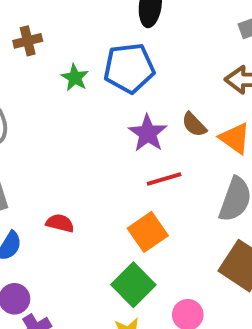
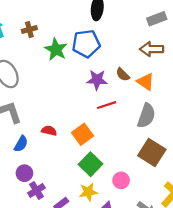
green star: (75, 78) -> (56, 49), size x1.5
purple star: (148, 133) -> (97, 80), turned -30
orange square: (148, 232) -> (83, 134), moved

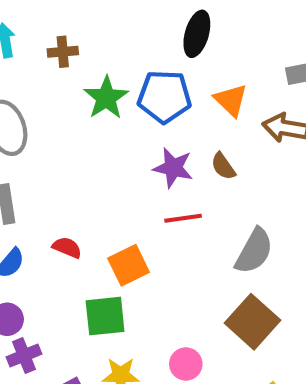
orange triangle: (146, 82) -> (231, 100), moved
green square: (91, 164) -> (105, 316), moved, turned 30

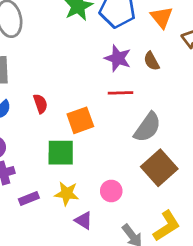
red semicircle: (67, 248) -> (40, 104), turned 42
gray semicircle: (254, 251) -> (148, 127), moved

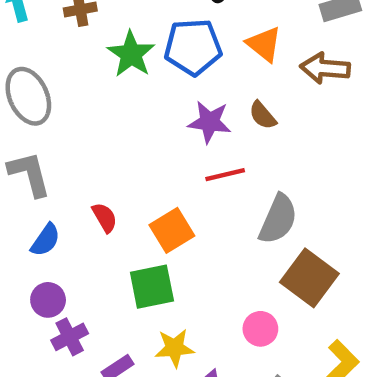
pink circle: (111, 191) -> (260, 329), moved

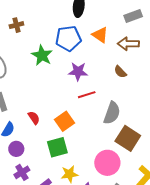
green star: (131, 54) -> (42, 55), moved
brown semicircle: (263, 115) -> (120, 72), moved
purple circle: (48, 300) -> (16, 149), moved
pink circle: (260, 329) -> (107, 163), size x1.6

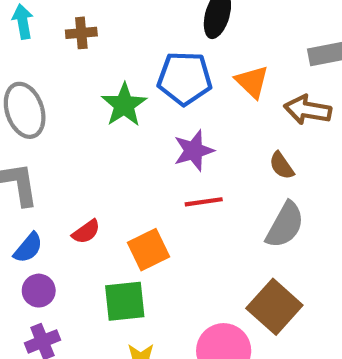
purple star: (78, 71) -> (194, 151), turned -30
gray semicircle: (112, 113) -> (285, 225), moved
red semicircle: (34, 118) -> (86, 232), turned 80

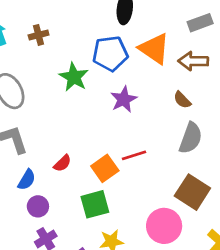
orange triangle: (252, 82) -> (154, 49), size x1.4
red line: (204, 202) -> (134, 155), moved

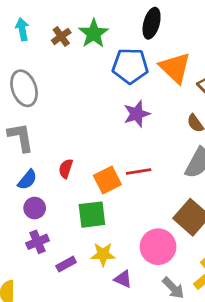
brown cross: (39, 35) -> (61, 36), turned -30
green star: (74, 77) -> (94, 34), moved
red semicircle: (62, 163) -> (66, 169), turned 144

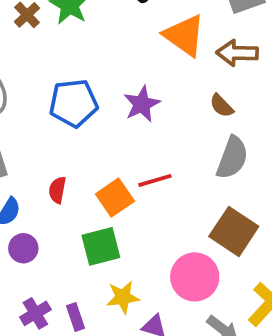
blue pentagon: (130, 66) -> (74, 103), moved
purple cross: (38, 242) -> (35, 313), moved
purple rectangle: (66, 264) -> (76, 317), turned -72

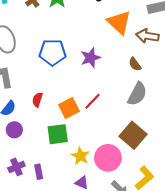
red line: (155, 180) -> (93, 101), turned -36
yellow star: (123, 297) -> (80, 156), moved, turned 30

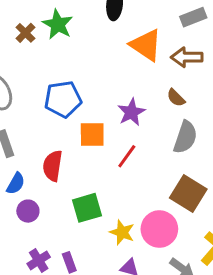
purple star: (91, 58) -> (131, 112), moved
red semicircle: (37, 100) -> (53, 166), size x1.5
orange square: (69, 108) -> (92, 135), moved, turned 36

